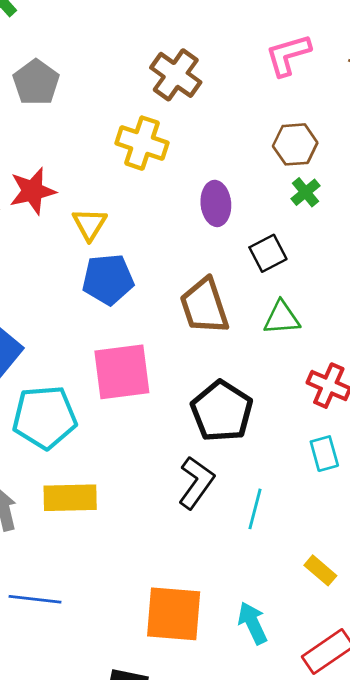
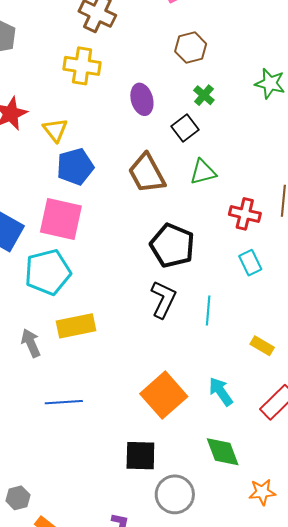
green cross: (306, 192) -> (204, 95), moved
pink square: (122, 372) -> (61, 219), moved, turned 30
orange square: (174, 614) -> (164, 395), turned -36

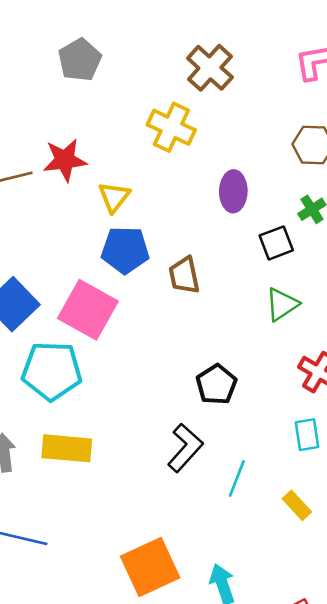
green triangle: (203, 172) -> (282, 304), turned -36
brown trapezoid: (147, 173) -> (184, 275), moved, size x0.7
black pentagon: (172, 246) -> (216, 384), size x0.7
yellow rectangle: (262, 346) -> (297, 505), moved

